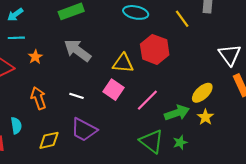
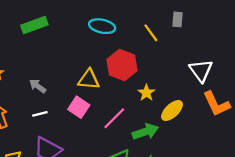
gray arrow: (78, 50) -> (38, 86), moved, size x0.6
white line: (77, 96) -> (40, 114), turned -32
yellow star: (205, 117) -> (146, 93), moved

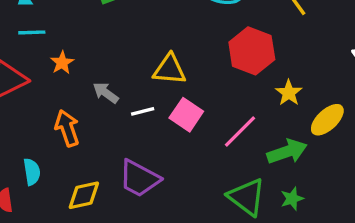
yellow triangle: (89, 79) -> (170, 69), moved
gray arrow: (38, 86) -> (106, 93), moved
white line: (40, 114) -> (143, 111), moved

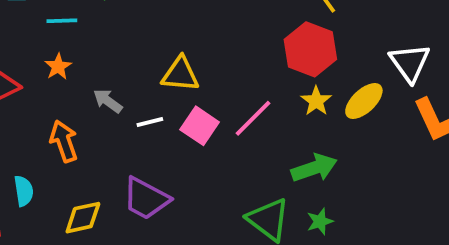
cyan line: (32, 32) -> (62, 21), moved
red hexagon: (252, 51) -> (310, 49), moved
yellow ellipse: (327, 120) -> (364, 101), moved
pink line: (240, 131) -> (253, 118), moved

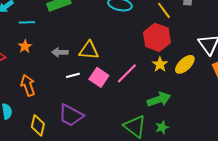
gray arrow: (108, 101) -> (60, 52), moved, turned -35
yellow diamond: (83, 218) -> (38, 125), turned -65

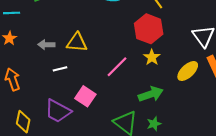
yellow ellipse: (185, 64) -> (188, 71), moved
pink square: (99, 77) -> (85, 96), moved

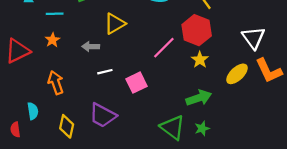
yellow triangle: (77, 43) -> (115, 24), moved, turned -35
pink line: (117, 67) -> (164, 48), moved
pink square: (85, 96) -> (137, 83), moved, turned 30

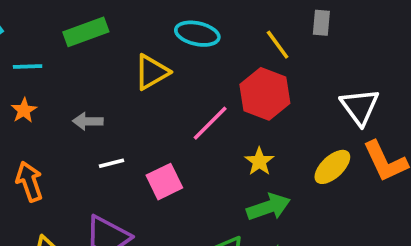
yellow triangle: (115, 24) -> (152, 72), moved
yellow star: (200, 60) -> (259, 161), moved

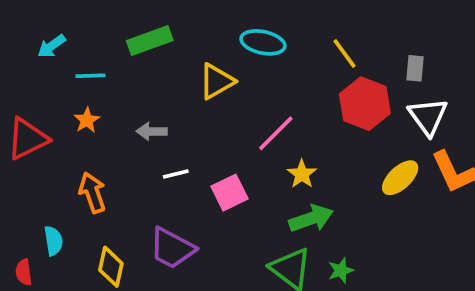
gray rectangle: (321, 23) -> (415, 68), moved
red hexagon: (265, 94) -> (365, 104), moved
yellow star: (259, 161) -> (302, 174), moved
green arrow: (268, 207) -> (311, 219), moved

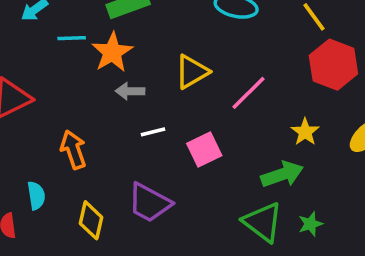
yellow triangle: (217, 81) -> (192, 72), moved
orange star: (87, 120) -> (112, 52), moved, size x1.6
yellow star: (302, 174) -> (305, 132), moved

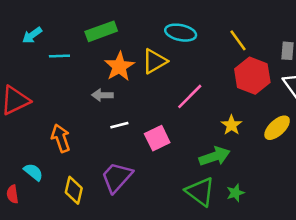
orange star: (112, 52) -> (119, 66), moved
yellow triangle: (192, 72) -> (155, 61), moved
cyan semicircle: (36, 196) -> (33, 172), turned -42
purple trapezoid: (149, 203) -> (117, 177), turned 104

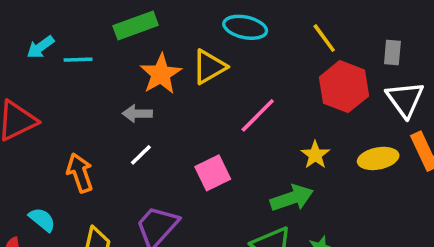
cyan arrow: (32, 35) -> (40, 47), moved
white line: (119, 125) -> (141, 155), moved, turned -30
yellow ellipse: (277, 128) -> (378, 158), turned 32

